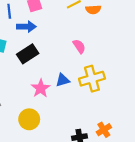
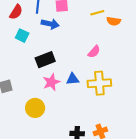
pink semicircle: (79, 46) -> (94, 52), turned 64
black rectangle: (28, 54) -> (45, 60), moved

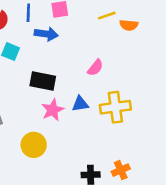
pink semicircle: (94, 52) -> (95, 68), moved
black rectangle: (45, 60) -> (43, 81), turned 36

